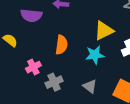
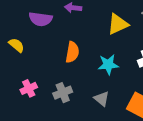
yellow triangle: (104, 31) -> (118, 24), moved
pink cross: (33, 67) -> (29, 88), moved

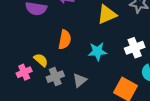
yellow semicircle: (16, 45) -> (41, 60), moved
gray triangle: (102, 99) -> (80, 80), moved, turned 40

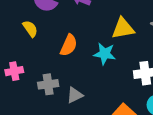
cyan star: (97, 52) -> (105, 54), moved
yellow semicircle: (41, 60) -> (30, 29), moved

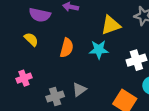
gray cross: (48, 84) -> (55, 97), moved

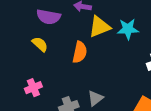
yellow triangle: (111, 25) -> (99, 27), moved
cyan star: (99, 50) -> (128, 29), moved

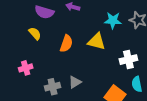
yellow triangle: (99, 27) -> (97, 41), moved, turned 30
cyan star: (128, 29) -> (113, 20), moved

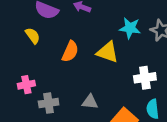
pink cross: (26, 68) -> (26, 85), moved
gray triangle: (75, 82) -> (90, 102), moved, turned 32

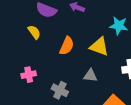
gray triangle: (90, 102) -> (90, 75), moved
gray cross: (49, 103) -> (60, 90), moved, turned 35

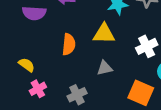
yellow semicircle: (34, 32) -> (27, 65), moved
gray cross: (60, 90) -> (77, 95), turned -35

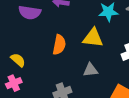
pink cross: (38, 89) -> (14, 83), moved

